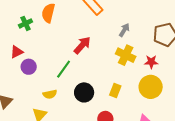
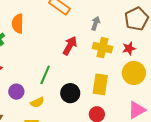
red arrow: (82, 45) -> (70, 46), moved
purple circle: (29, 67) -> (16, 92), moved
yellow rectangle: (115, 91) -> (100, 84), size x1.5

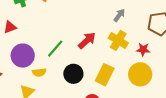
red arrow: (70, 46) -> (87, 40), moved
purple circle: (16, 92) -> (23, 56), size x1.5

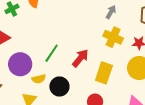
red arrow: (87, 40) -> (80, 58), moved
black circle: (73, 74) -> (59, 86), moved

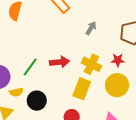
yellow cross: (113, 37) -> (91, 64), moved
red arrow: (80, 58) -> (59, 62), moved, turned 42

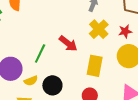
red arrow: (59, 62) -> (68, 43), turned 54
yellow cross: (91, 64) -> (99, 29), moved, turned 30

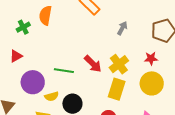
yellow cross: (99, 29) -> (119, 64), moved
green line: (40, 54) -> (64, 71), turned 66

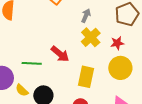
yellow cross: (119, 64) -> (91, 37), moved
yellow semicircle: (52, 96) -> (22, 90), turned 64

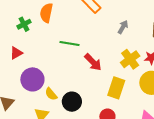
yellow cross: (91, 37) -> (130, 59), moved
green line: (32, 63) -> (69, 43), moved

